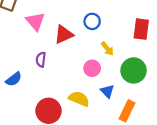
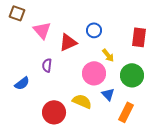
pink circle: (92, 68) -> (94, 73), size x1.5

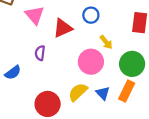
blue triangle: (108, 94) -> (103, 93), moved
yellow semicircle: (82, 101) -> (78, 92), turned -66
orange rectangle: (126, 112) -> (127, 91), moved

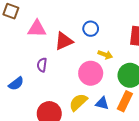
pink triangle: (35, 15) -> (37, 29), turned -48
yellow arrow: (106, 42) -> (105, 55), turned -32
blue triangle: (103, 93) -> (102, 103), turned -32

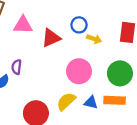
yellow arrow: (105, 55) -> (94, 39), moved
purple semicircle: (42, 65) -> (17, 67), moved
orange rectangle: (125, 101) -> (115, 100), turned 66

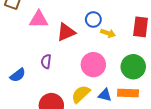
purple semicircle: (17, 67) -> (46, 61), moved

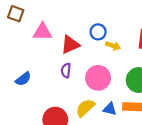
purple semicircle: (46, 61) -> (66, 70), moved
blue semicircle: (18, 75) -> (23, 79), moved

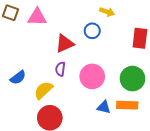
pink triangle: (42, 32) -> (37, 17), moved
yellow arrow: (113, 46) -> (107, 12), moved
yellow semicircle: (85, 108) -> (43, 90), moved

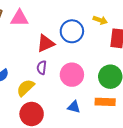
yellow arrow: (107, 12) -> (100, 20), moved
blue circle: (92, 31) -> (72, 31), size x1.5
blue triangle: (104, 107) -> (74, 107), moved

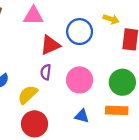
pink triangle: (19, 18) -> (33, 16), moved

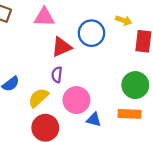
pink circle: (80, 80) -> (76, 100), moved

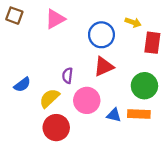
pink triangle: (44, 17) -> (55, 19), turned -30
red triangle: (61, 47) -> (104, 66), moved
blue triangle: (94, 120) -> (114, 115), moved

